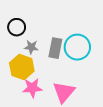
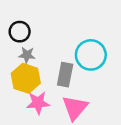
gray star: (31, 47) -> (27, 55), moved
gray rectangle: (55, 48) -> (65, 75), moved

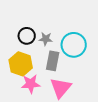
black circle: (20, 32) -> (27, 36), moved
gray star: (27, 55) -> (46, 39), moved

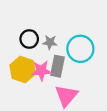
pink star: (31, 84) -> (41, 71), moved

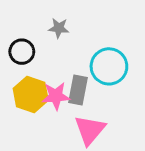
black circle: (29, 39) -> (22, 52), moved
gray star: (50, 42) -> (59, 28), moved

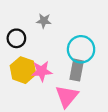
gray rectangle: (78, 90) -> (77, 70), moved

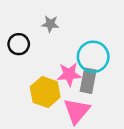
yellow hexagon: (23, 70) -> (45, 92), moved
pink star: (42, 71) -> (69, 74), moved

